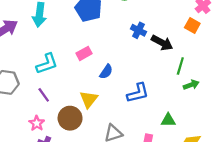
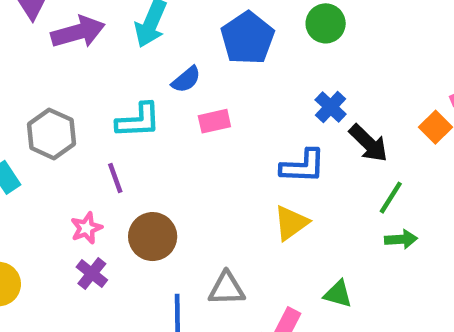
blue semicircle: (106, 72) -> (186, 80), moved
blue L-shape: (138, 93) -> (303, 166), moved
yellow triangle: (89, 99) -> (291, 223), moved

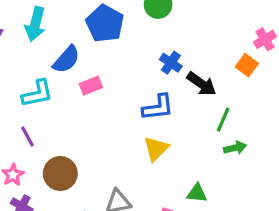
blue semicircle: (186, 80) -> (66, 59), size x1.4

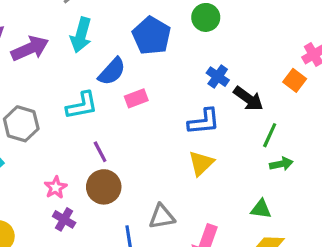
purple line: (28, 137) -> (100, 152), moved
green triangle: (197, 193) -> (261, 209), moved

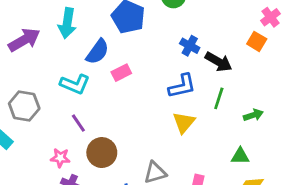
cyan L-shape: (82, 105) -> (75, 84), turned 40
green line: (270, 135) -> (219, 98), moved
purple line: (100, 152) -> (78, 123), moved
pink star: (56, 187) -> (60, 158), turned -30

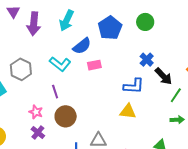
purple arrow: (24, 40) -> (34, 24), turned 110
green line: (219, 98) -> (176, 95), moved
yellow triangle: (184, 122) -> (128, 111), turned 42

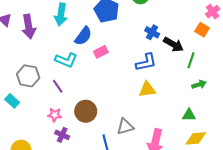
purple line: (55, 92) -> (58, 86), moved

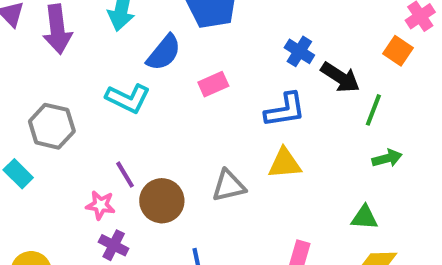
pink rectangle: (101, 52) -> (213, 84), moved
purple line: (58, 86) -> (125, 175), moved
gray triangle: (125, 127) -> (229, 186), moved

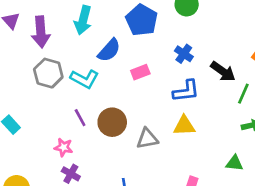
blue cross: (299, 51) -> (184, 54), moved
gray hexagon: (52, 126) -> (48, 73), moved
purple line: (125, 175) -> (80, 118), moved
brown circle: (162, 201) -> (112, 122), moved

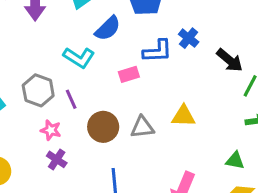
pink rectangle: (140, 72) -> (129, 74), moved
gray hexagon: (48, 73) -> (38, 90), moved
blue L-shape: (186, 91) -> (157, 51), moved
brown circle: (112, 122) -> (103, 127), moved

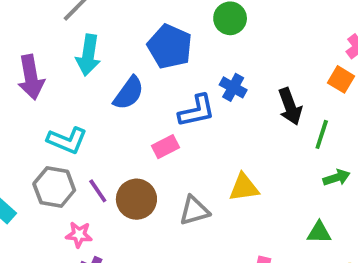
cyan L-shape: (79, 58) -> (67, 140), moved
black arrow: (230, 60) -> (290, 107), turned 40
brown circle: (103, 127) -> (136, 199), moved

